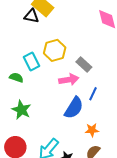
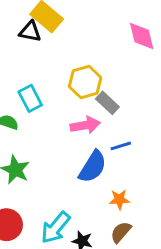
yellow hexagon: (55, 50) -> (85, 82), moved
blue line: (93, 94) -> (121, 146), turned 48

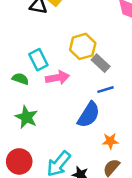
pink arrow: (85, 125) -> (58, 78), moved
blue line: (121, 146) -> (105, 90), moved

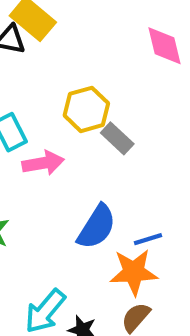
blue line: (105, 90) -> (148, 239), moved
orange star: (110, 141) -> (134, 272), size x1.6

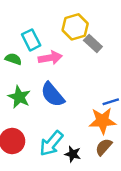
blue semicircle: (97, 227) -> (53, 95), moved, turned 108

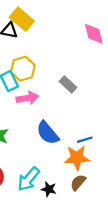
yellow hexagon: (75, 27) -> (23, 69), moved
blue semicircle: (53, 95) -> (48, 133), moved

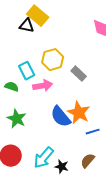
yellow hexagon: (23, 69) -> (53, 60), moved
blue line: (85, 140) -> (93, 132), moved
orange star: (77, 158) -> (79, 113), moved, turned 30

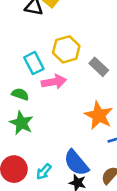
green semicircle: (12, 87) -> (20, 94), moved
blue semicircle: (61, 117) -> (76, 163), moved
cyan arrow: (44, 158) -> (44, 172), moved, size x0.6

